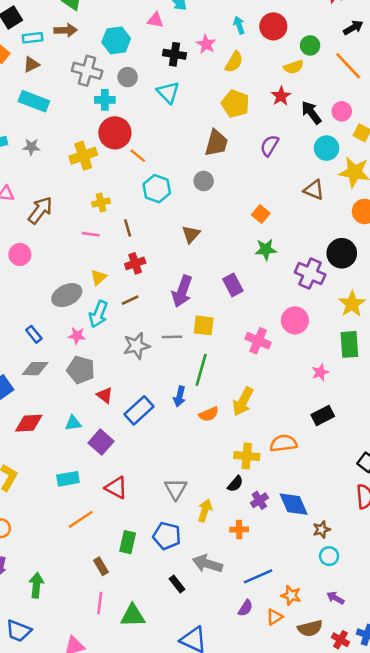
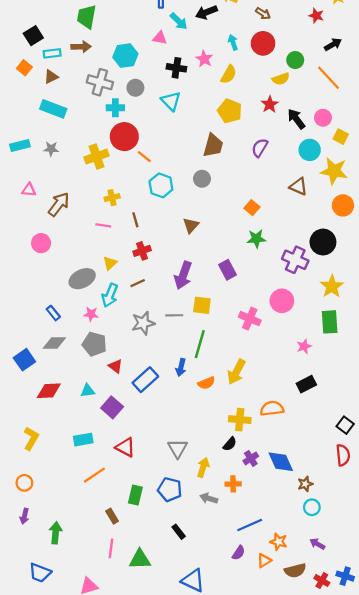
gray arrow: (207, 564) -> (209, 498), moved, size x0.7

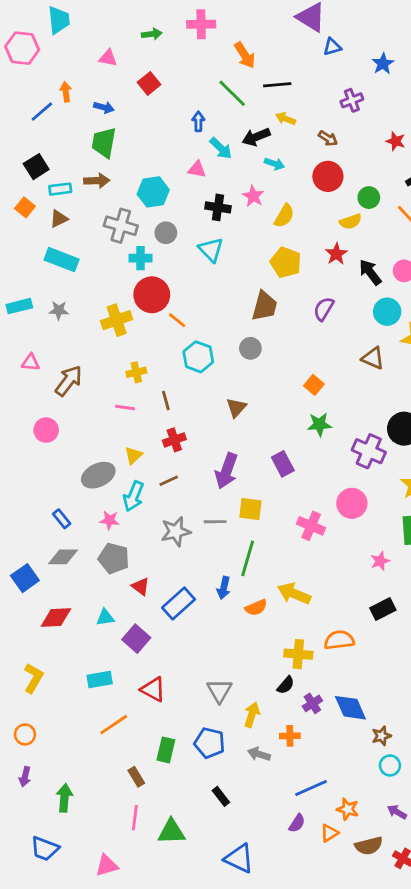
cyan arrow: (233, 42) -> (274, 164), moved, turned 128
yellow arrow: (236, 372) -> (294, 594), turned 85

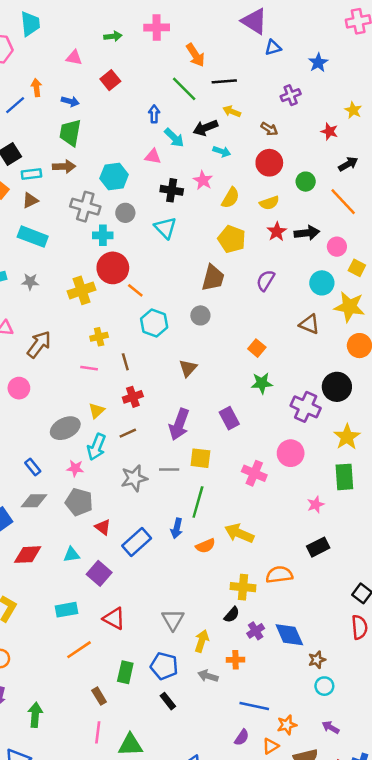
yellow semicircle: (350, 221) -> (269, 203), moved
black arrow: (370, 272) -> (307, 233), moved, turned 120
blue line: (311, 788) -> (254, 706), turned 36
black rectangle: (221, 796) -> (168, 701), moved
orange star: (348, 809) -> (287, 725), turned -30

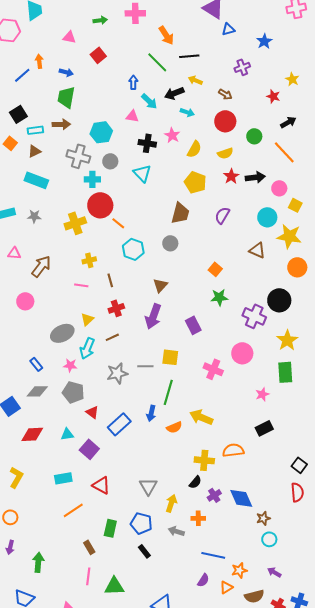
purple arrow: (179, 424) -> (153, 316), moved

